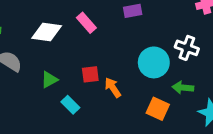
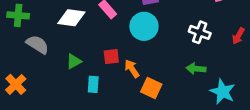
cyan circle: (154, 62) -> (144, 26), moved
cyan rectangle: (70, 105) -> (93, 84), turned 49
orange square: (158, 109) -> (151, 88), moved

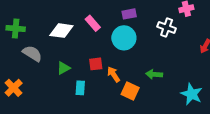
white cross: (200, 32) -> (167, 27), moved
green arrow: (196, 69) -> (154, 74), moved

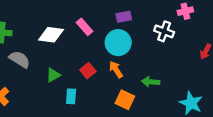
red square: (96, 64) -> (88, 71), turned -32
orange arrow: (114, 74) -> (116, 69), moved

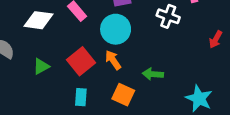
red square: (88, 71) -> (81, 61), size x1.5
cyan rectangle: (71, 96) -> (81, 97), moved

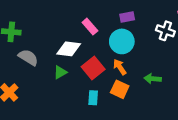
white diamond: (39, 20) -> (69, 49), moved
orange square: (123, 95) -> (120, 89), moved

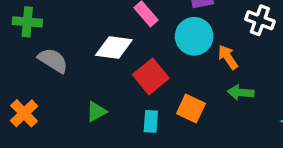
orange arrow: (120, 67) -> (228, 57), moved
green triangle: (60, 72) -> (96, 112), moved

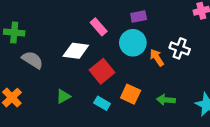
white cross: (260, 20) -> (180, 48), moved
green arrow: (241, 92) -> (166, 100), moved
cyan rectangle: (151, 121) -> (102, 103), turned -63

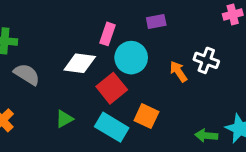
pink rectangle: (99, 27) -> (107, 34), turned 60
cyan circle: (133, 43) -> (131, 58), moved
green arrow: (166, 100) -> (206, 136), moved
cyan rectangle: (102, 103) -> (112, 127), size x1.6

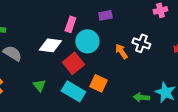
green triangle: (64, 119) -> (39, 85), turned -40

